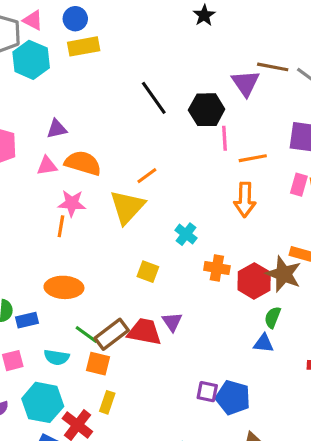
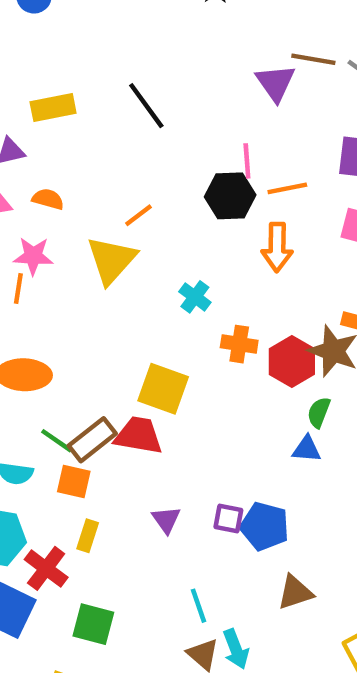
yellow rectangle: (84, 46) -> (53, 107), moved
black hexagon: (207, 110) -> (230, 196), moved
orange semicircle: (83, 163) -> (48, 199), size x0.6
yellow square: (148, 272) -> (163, 389), moved, size x1.6
purple triangle: (172, 322) -> (166, 520), moved

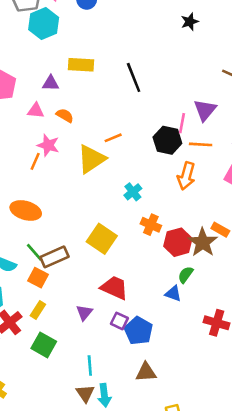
purple triangle: (275, 83) -> (205, 110), moved
red trapezoid: (139, 435) -> (114, 288), moved
green square: (93, 624) -> (44, 345), moved

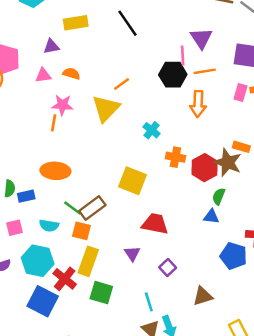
yellow rectangle: (38, 310) -> (88, 261), size x1.6
purple square: (119, 321) -> (168, 267), moved, turned 35
blue pentagon: (139, 331) -> (234, 256), moved

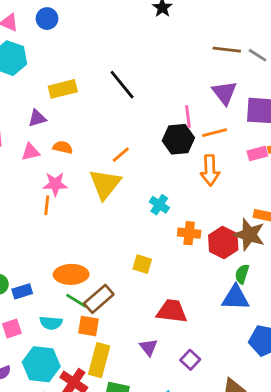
purple triangle: (201, 38) -> (224, 93), moved
pink rectangle: (241, 93) -> (257, 153), turned 63
orange ellipse: (55, 171) -> (71, 274), moved
yellow square: (133, 181) -> (142, 264), size x0.6
blue triangle: (211, 217) -> (235, 298), size x1.5

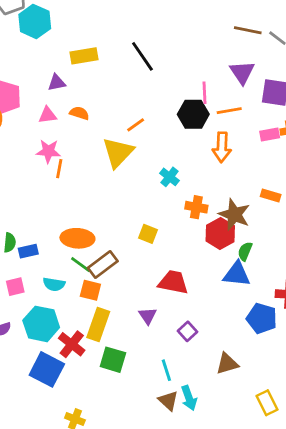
pink star: (55, 184) -> (48, 151), moved
brown star: (249, 234) -> (234, 215), moved
red hexagon: (223, 242) -> (220, 233), moved

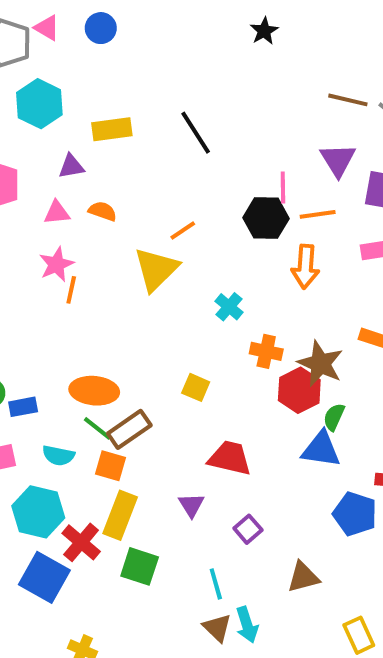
cyan hexagon: (35, 21) -> (39, 104), moved
pink star: (48, 151) -> (56, 264), turned -30

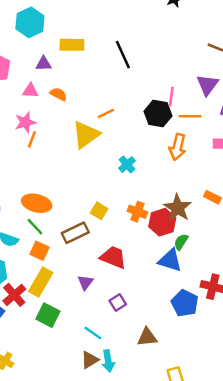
orange cross: (266, 351) -> (137, 212), moved
brown rectangle: (129, 429) -> (75, 233), moved
cyan line: (216, 584) -> (93, 333), turned -48
brown triangle: (217, 628) -> (90, 360), turned 36

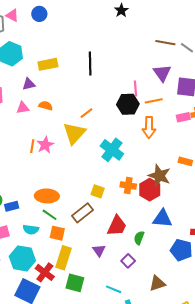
black line: (123, 55) -> (90, 64), turned 35
pink star: (25, 122) -> (45, 145), moved
cyan cross: (127, 164) -> (112, 150), size x1.6
green semicircle: (181, 242) -> (139, 238), moved
red trapezoid: (113, 257) -> (117, 226), turned 105

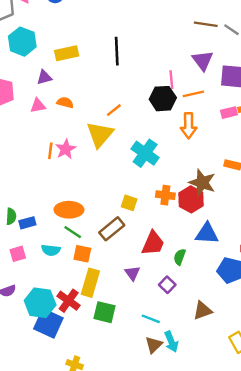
cyan hexagon: (22, 258) -> (40, 303), moved

